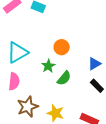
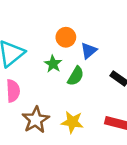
blue triangle: (94, 64) -> (89, 51), moved

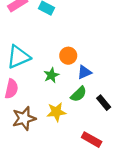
green semicircle: (76, 76) -> (79, 94), moved
yellow star: (72, 122) -> (56, 112), moved, turned -30

